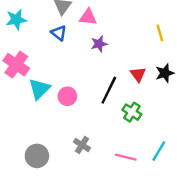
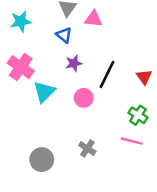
purple star: (99, 44) -> (74, 63), moved
black line: (109, 90) -> (107, 74), moved
pink circle: (67, 96) -> (84, 98), moved
pink line: (126, 157) -> (132, 141), moved

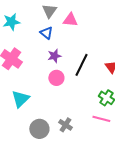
cyan triangle: (44, 92) -> (20, 99), moved
pink circle: (84, 98) -> (56, 78), moved
gray circle: (42, 160) -> (39, 129), moved

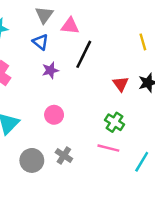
black line: (81, 65) -> (84, 54), moved
pink circle: (56, 78) -> (54, 115), moved

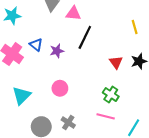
blue triangle: (40, 42) -> (36, 45), moved

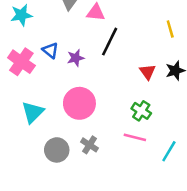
pink circle: (60, 88) -> (79, 103), size x1.6

